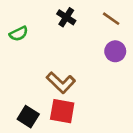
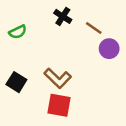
brown line: (111, 19) -> (94, 28), moved
black square: (28, 117) -> (16, 82), moved

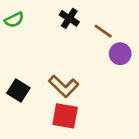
green semicircle: (18, 32) -> (14, 20), moved

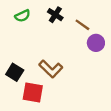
green semicircle: (14, 20) -> (23, 16), moved
red square: (65, 116) -> (33, 93), moved

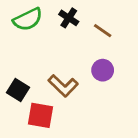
green semicircle: (23, 16) -> (28, 19), size x1.5
purple circle: (96, 43) -> (103, 70), moved

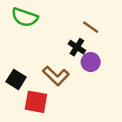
black cross: (69, 18) -> (77, 47), moved
green semicircle: (28, 19) -> (25, 17), turned 45

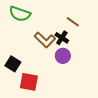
purple circle: (91, 62) -> (63, 56), moved
brown L-shape: (56, 76) -> (45, 40), moved

